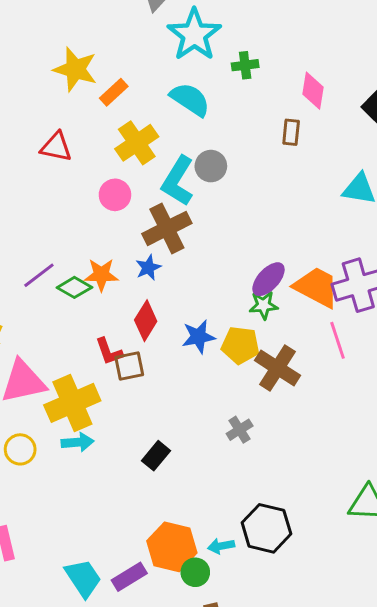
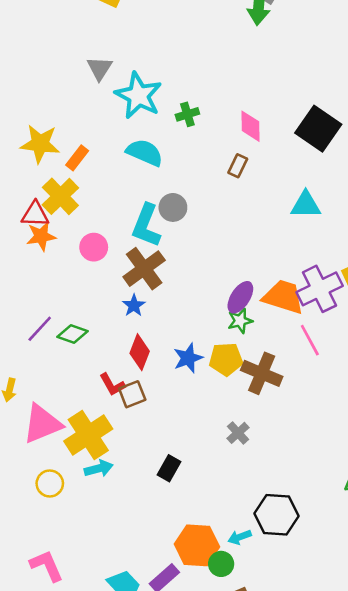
brown rectangle: (291, 132) -> (238, 166), turned 30
yellow cross: (137, 143) -> (60, 196), moved
orange star: (101, 275) -> (41, 236), moved

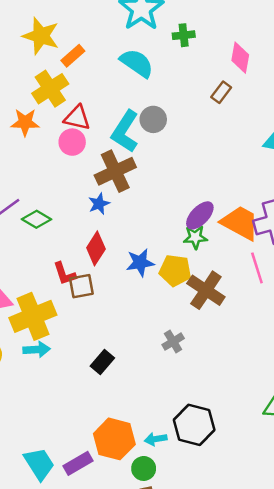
red triangle: (35, 214) -> (77, 118), moved
green circle: (221, 564) -> (144, 468), moved

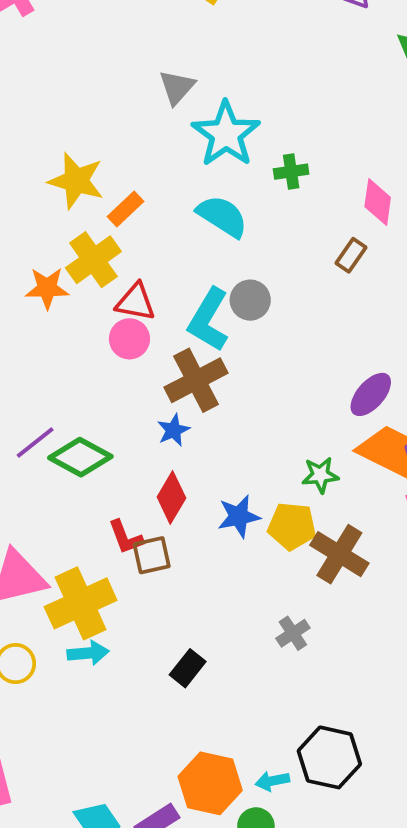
orange star: (25, 122) -> (47, 288), moved
purple ellipse: (200, 215) -> (371, 394), moved
green diamond: (37, 219) -> (80, 457), size x1.4

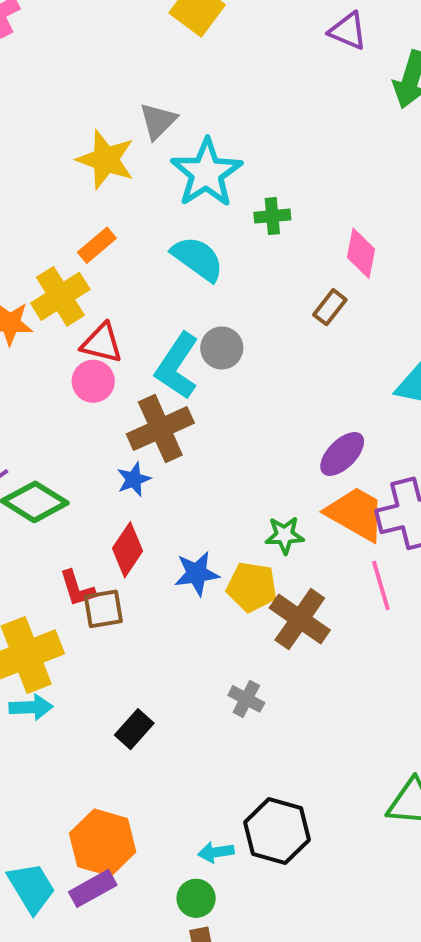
yellow star: (76, 181) -> (106, 160), moved
gray cross: (293, 633) -> (246, 699), turned -32
orange hexagon: (210, 783) -> (103, 843), moved

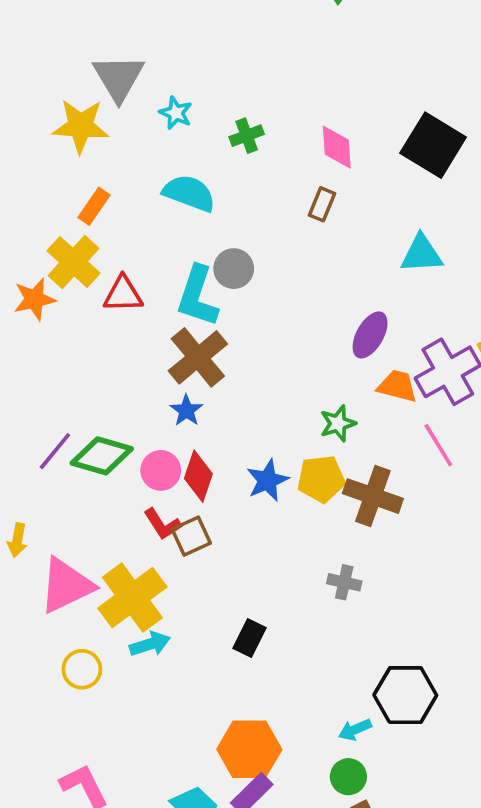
gray triangle: (158, 121) -> (119, 78), size x1.4
cyan star: (206, 173) -> (176, 113), size x0.5
pink circle: (93, 381) -> (161, 470), moved
orange trapezoid: (356, 514) -> (397, 386), size x0.7

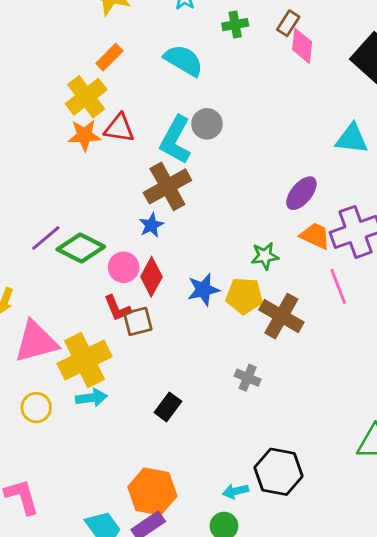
brown rectangle: (322, 204) -> (288, 23), moved
orange star: (35, 299) -> (84, 135), moved

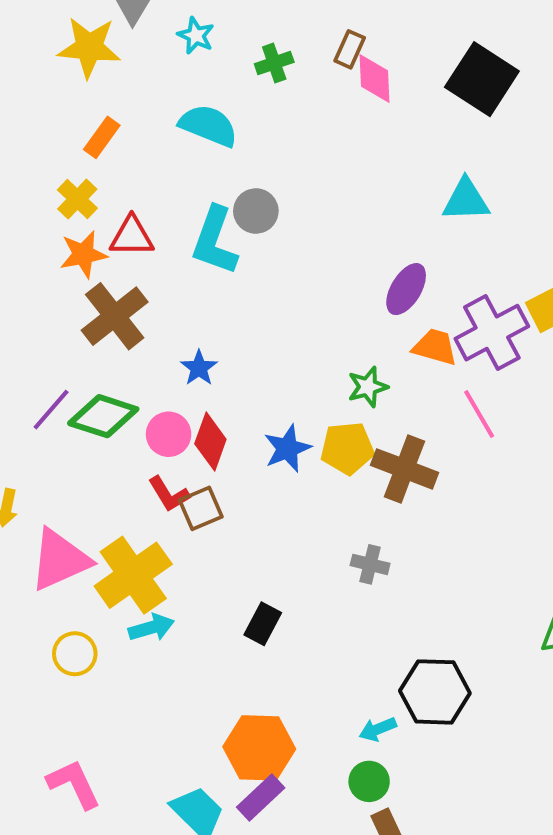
yellow cross: (86, 97) -> (77, 199), size x0.7
brown cross: (167, 186) -> (115, 316), moved

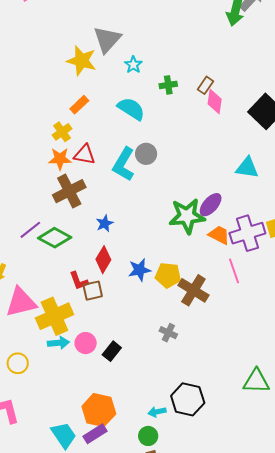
green star: (368, 387) -> (187, 216), moved, size x1.8
pink circle: (169, 434) -> (86, 343), moved
yellow circle: (75, 654) -> (18, 363), moved

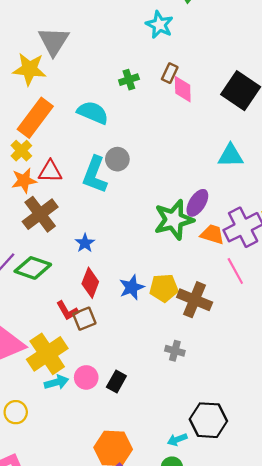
cyan star: (133, 65) -> (159, 25), moved, size x1.4
orange rectangle: (79, 105) -> (35, 118), size x1.8

